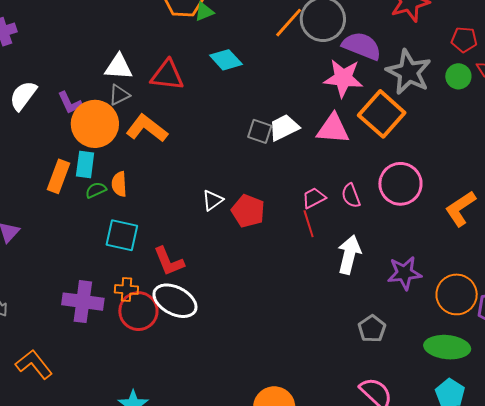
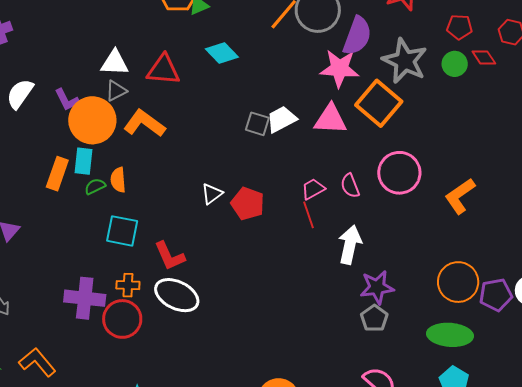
purple semicircle: (362, 46) -> (357, 36), turned 90
purple star: (404, 273) -> (377, 287), moved
red circle: (138, 311) -> (122, 319), moved

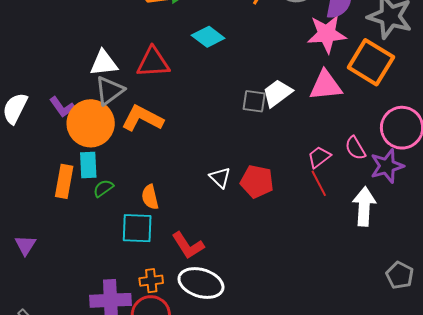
gray triangle: (116, 91) -> (109, 91), size x1.4
orange semicircle: (118, 180) -> (150, 197), moved
white triangle: (212, 194) -> (220, 177), turned -30
purple star: (377, 287) -> (387, 166), moved

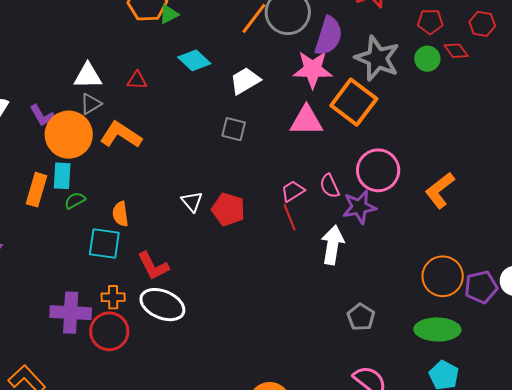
red triangle: (153, 62) -> (137, 80), size x0.6
gray triangle: (109, 91) -> (91, 104), size x0.7
white trapezoid: (277, 93) -> (245, 81), moved

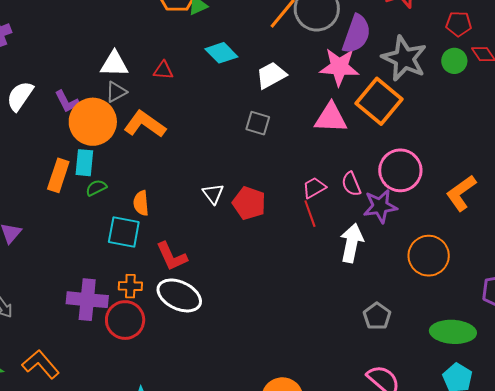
orange circle: (443, 276) -> (429, 256), moved

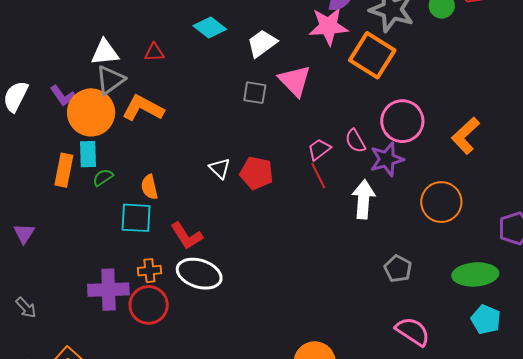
gray triangle: (116, 92) -> (110, 80), size x1.4
pink triangle: (331, 118) -> (295, 81), moved, turned 51

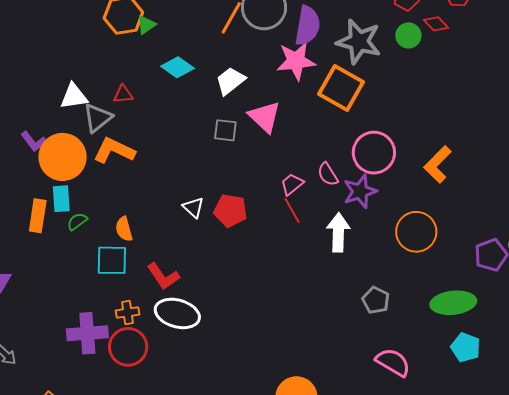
gray triangle: (110, 80) -> (98, 118), moved

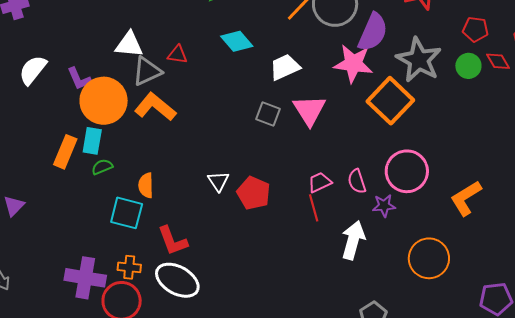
purple star: (360, 191) -> (384, 206), size x0.7

